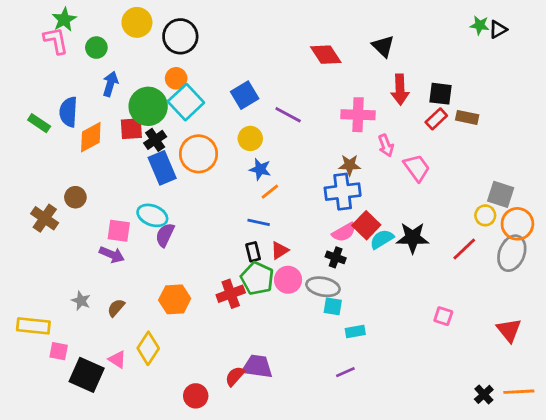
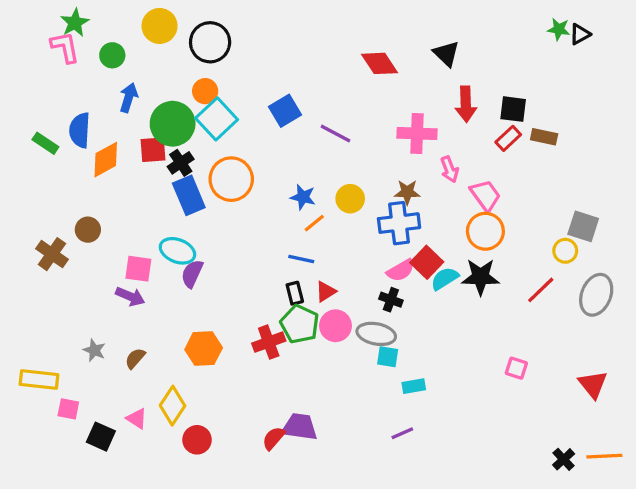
yellow circle: (250, 138) -> (350, 199), moved
orange circle: (517, 224) -> (485, 231), moved
black square: (87, 375) -> (101, 437), size x0.7
red circle: (196, 396) -> (197, 440), moved

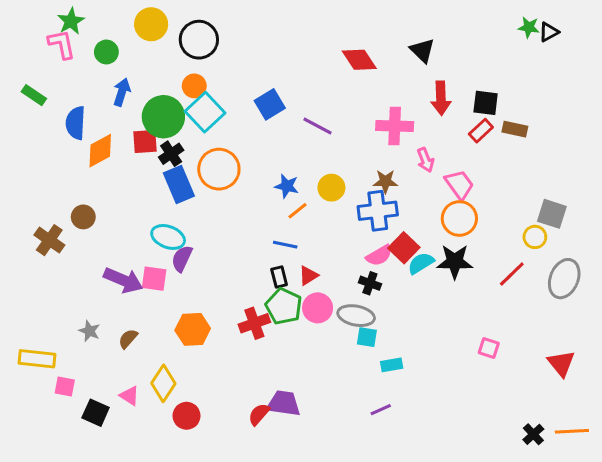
green rectangle: (45, 143) -> (34, 95), moved
pink square: (138, 269) -> (154, 279), moved
purple arrow: (130, 296) -> (123, 280), size x1.4

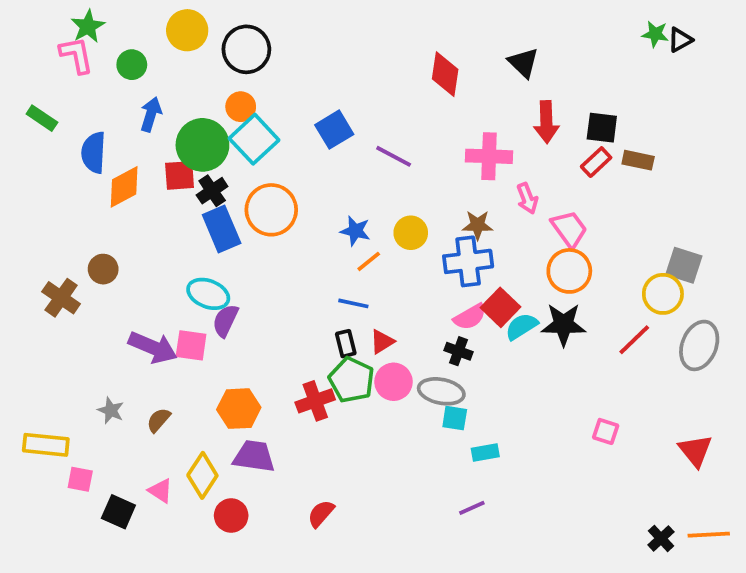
red diamond: (359, 60) -> (445, 74), turned 42
yellow circle: (535, 237) -> (663, 294), size x1.4
purple trapezoid: (284, 403) -> (254, 456), moved

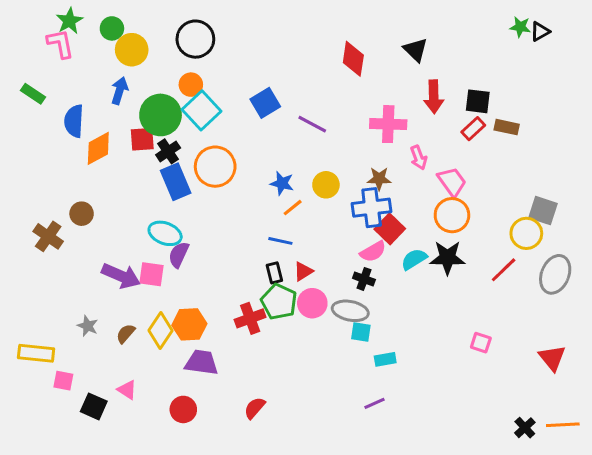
yellow circle: (187, 30) -> (132, 50), moved
green circle: (132, 65) -> (112, 28), moved
red square: (501, 307) -> (390, 229), moved
yellow diamond: (202, 475) -> (161, 331), moved

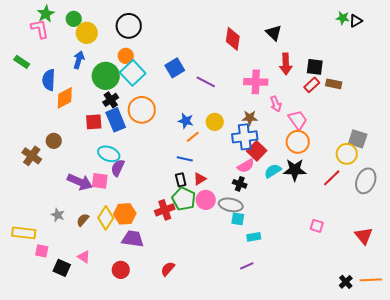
red square: (142, 139) -> (94, 122), moved

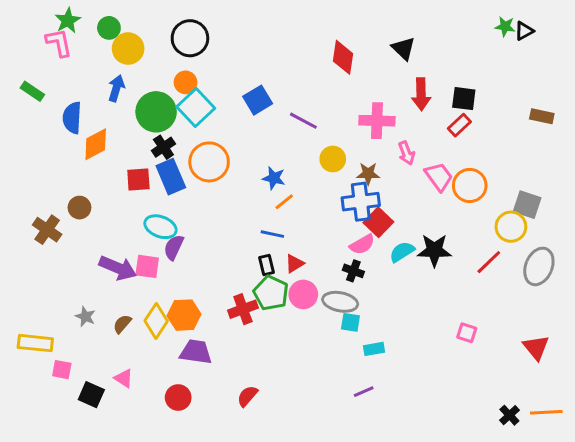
brown rectangle: (334, 84) -> (542, 116), moved
yellow circle: (215, 122) -> (333, 159), moved
orange circle: (298, 142) -> (470, 185), moved

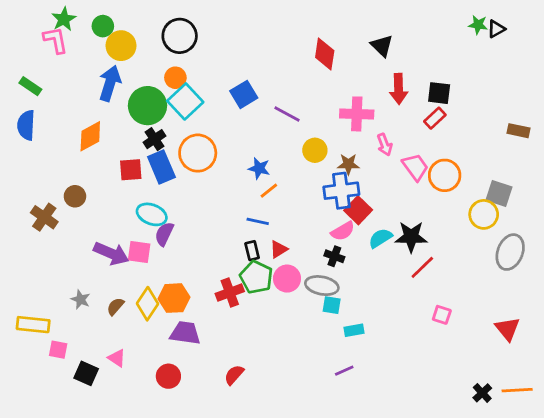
blue arrow: (116, 88) -> (110, 83), size x1.4
brown rectangle: (542, 116) -> (519, 131), moved
blue semicircle: (72, 118) -> (26, 125), moved
red line: (489, 262) -> (422, 267), moved

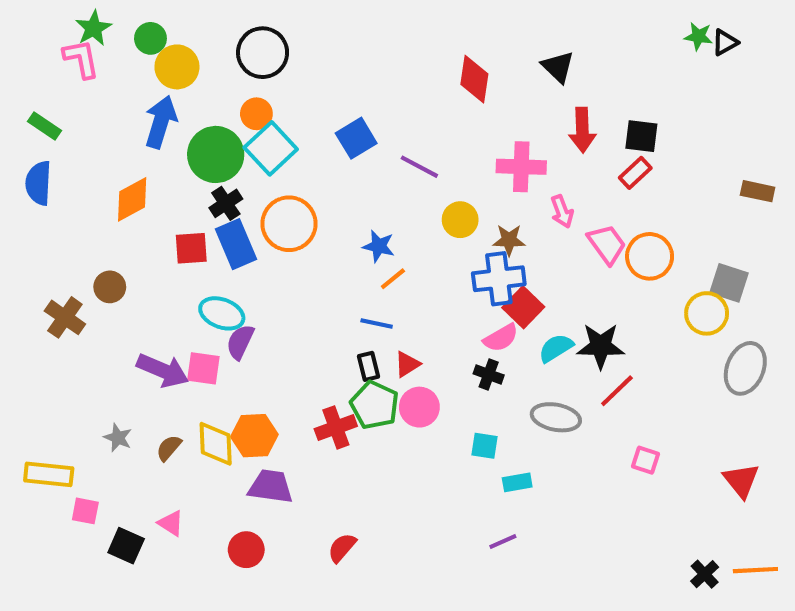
gray ellipse: (322, 286) -> (556, 417), moved
yellow diamond: (148, 304) -> (216, 444), turned -36

